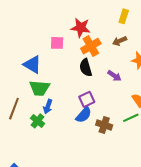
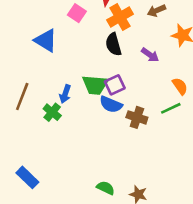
pink square: (57, 43) -> (77, 13), turned 32
green trapezoid: (40, 88) -> (95, 85), moved
blue semicircle: (84, 115) -> (111, 104), turned 72

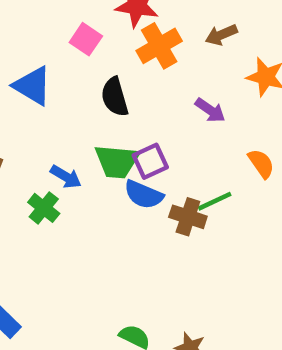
black semicircle: (113, 44) -> (115, 97), moved
blue arrow: (65, 94) -> (66, 177), turned -78
green line: (171, 108) -> (215, 201), moved

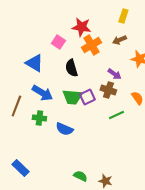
blue arrow: (66, 177) -> (42, 93), moved, size x1.5
blue semicircle: (144, 195) -> (64, 129), moved
green cross: (44, 208) -> (39, 118), turned -32
brown cross: (188, 217) -> (108, 90), moved

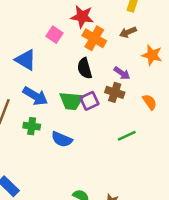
orange cross: (91, 45) -> (94, 38), turned -30
black semicircle: (71, 68) -> (85, 68), moved
green line: (116, 115) -> (127, 136), moved

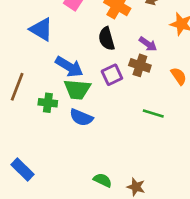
blue arrow: (35, 96) -> (69, 67), moved
green trapezoid: (71, 101) -> (77, 89), moved
green line: (127, 136) -> (153, 113), turned 42

